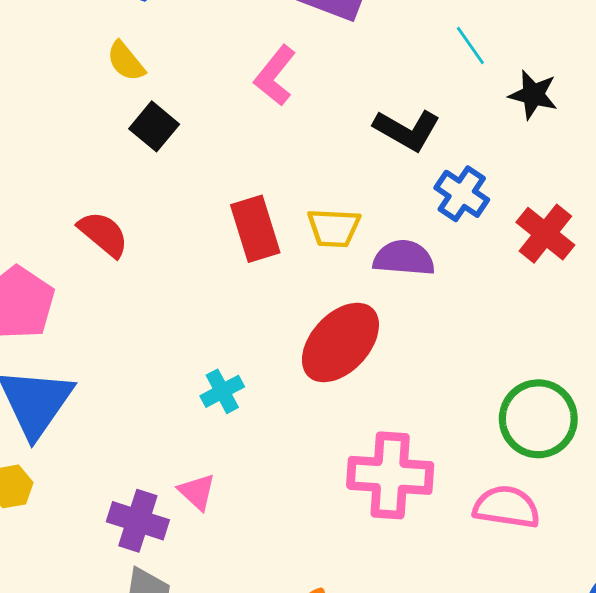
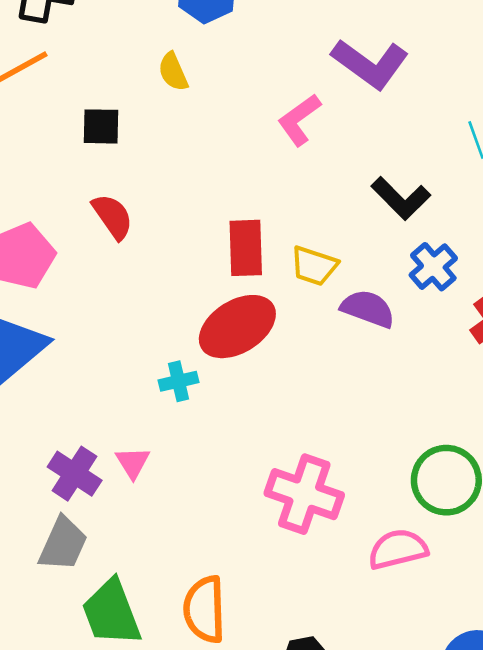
black square: (154, 126) -> (101, 126), moved, turned 36
red ellipse: (340, 343) -> (237, 327), moved
pink semicircle: (507, 507) -> (398, 549), turned -38

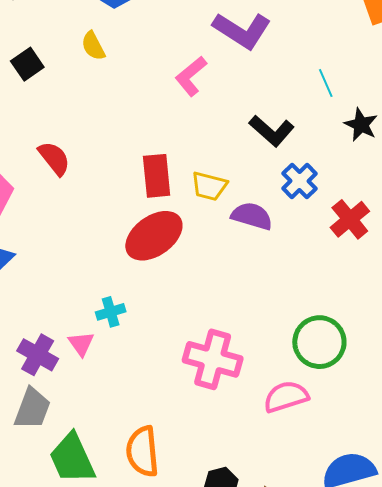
black square: (101, 126) -> (27, 64), moved, turned -32
cyan cross: (178, 381) -> (111, 312), moved

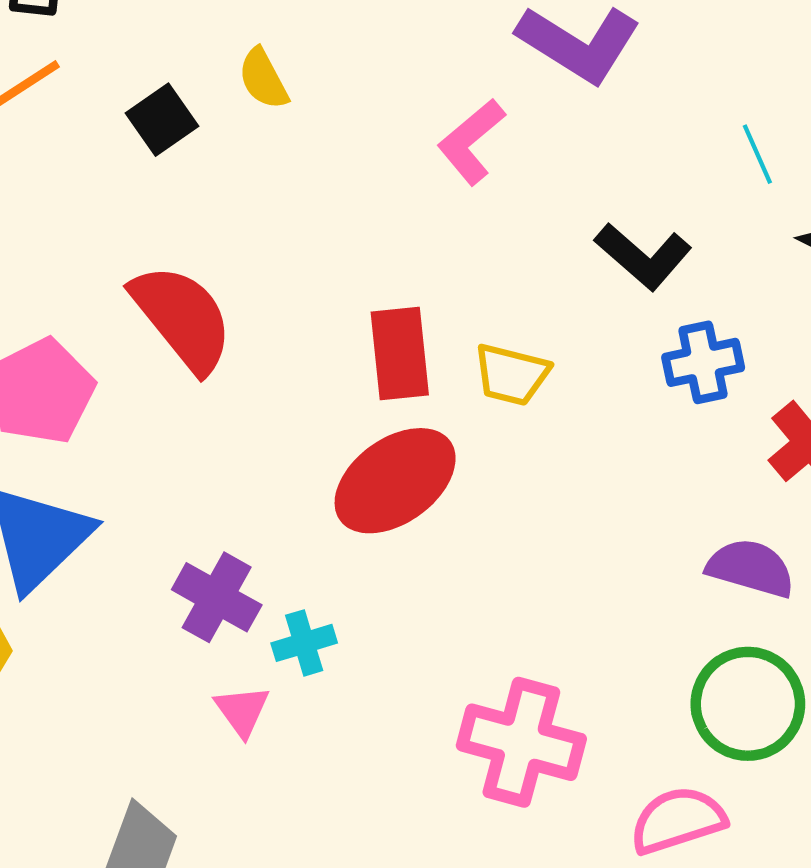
black square: (27, 64) -> (162, 120), moved
red semicircle: (54, 158) -> (182, 318), size x1.5
blue cross: (299, 181) -> (703, 362), turned 33
purple semicircle: (252, 216) -> (751, 568), moved
purple cross: (38, 355) -> (217, 597), moved

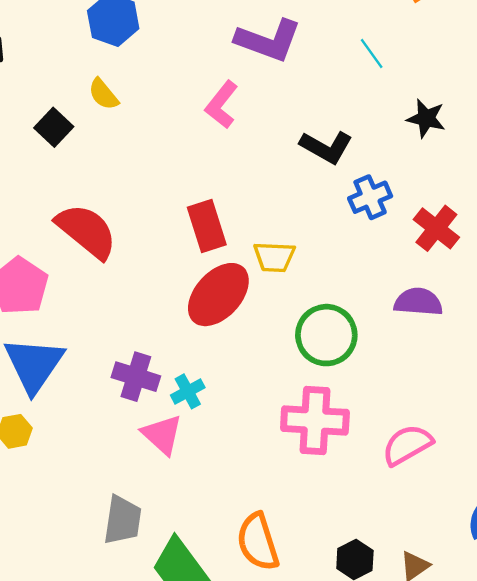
cyan line: (757, 154) -> (372, 54), moved
yellow trapezoid: (511, 375) -> (274, 257), moved
green circle: (748, 704) -> (326, 335), moved
pink triangle: (242, 711) -> (162, 435), size x1.4

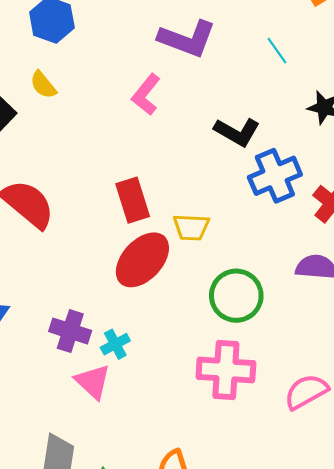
blue cross: (370, 197) -> (275, 176), size x1.4

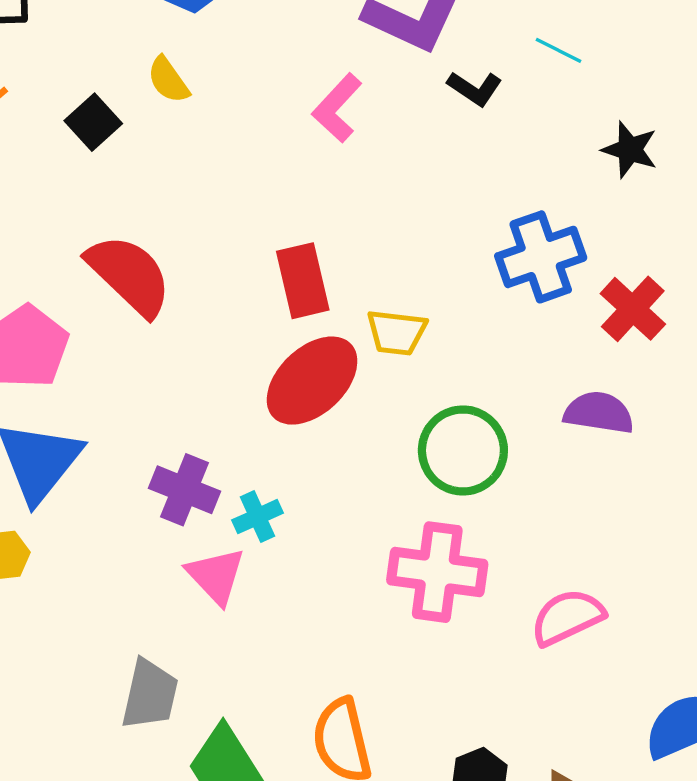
cyan line: (277, 51) -> (558, 50), turned -32
black L-shape: (237, 132) -> (475, 88), moved, size x0.7

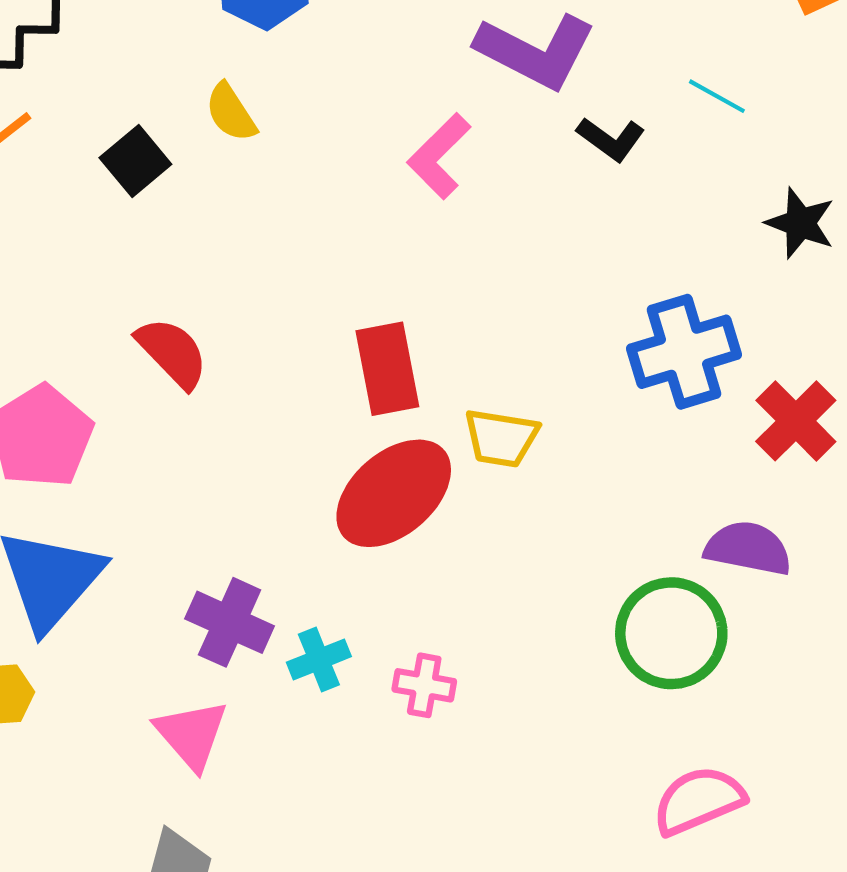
red semicircle: (129, 275) -> (172, 353), size x0.7
green circle: (463, 450) -> (671, 633), moved
pink cross: (437, 572) -> (424, 685), moved, size x0.5
pink triangle: (216, 576) -> (192, 735), moved

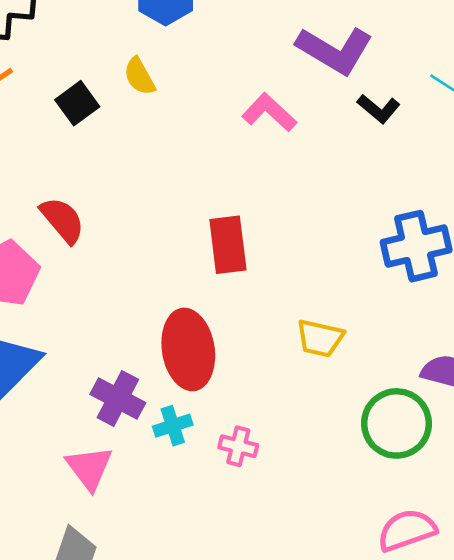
pink L-shape: (439, 156) -> (269, 112), turned 84
red semicircle: (172, 353) -> (62, 220), moved
yellow trapezoid: (501, 438) -> (320, 338), moved
red ellipse: (394, 493) -> (188, 349), moved, turned -62

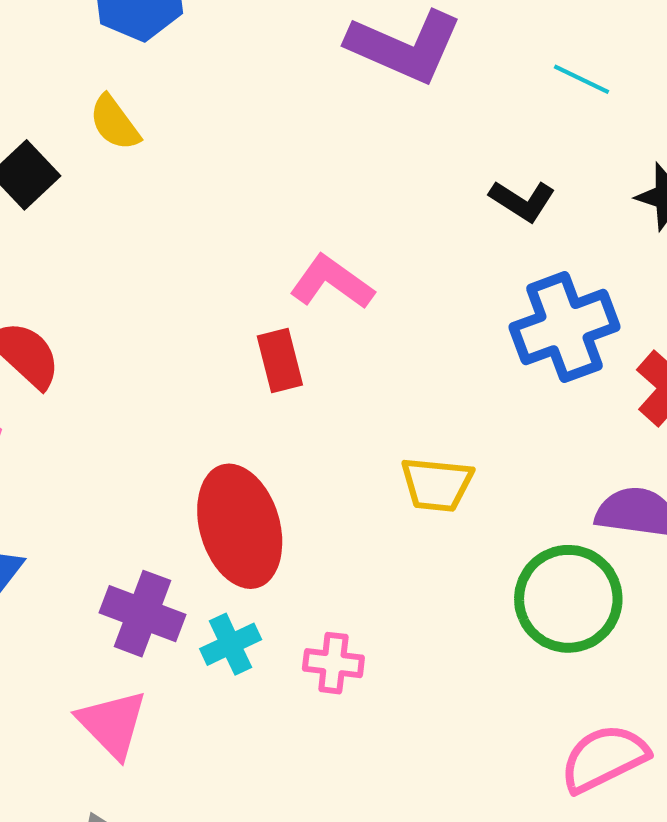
black L-shape: (379, 109) -> (522, 201), moved
pink L-shape: (269, 112) -> (332, 282), moved
red rectangle: (228, 245) -> (280, 361), size x0.7

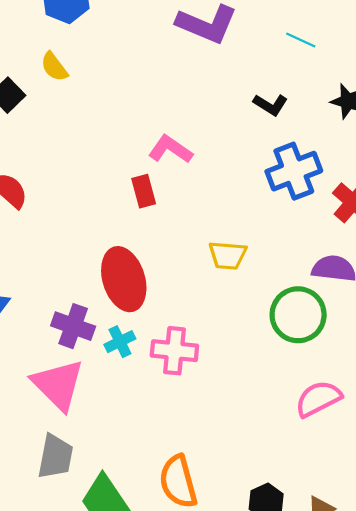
pink cross: (333, 663) -> (174, 351), size x1.5
pink triangle: (112, 724) -> (58, 385), size x1.4

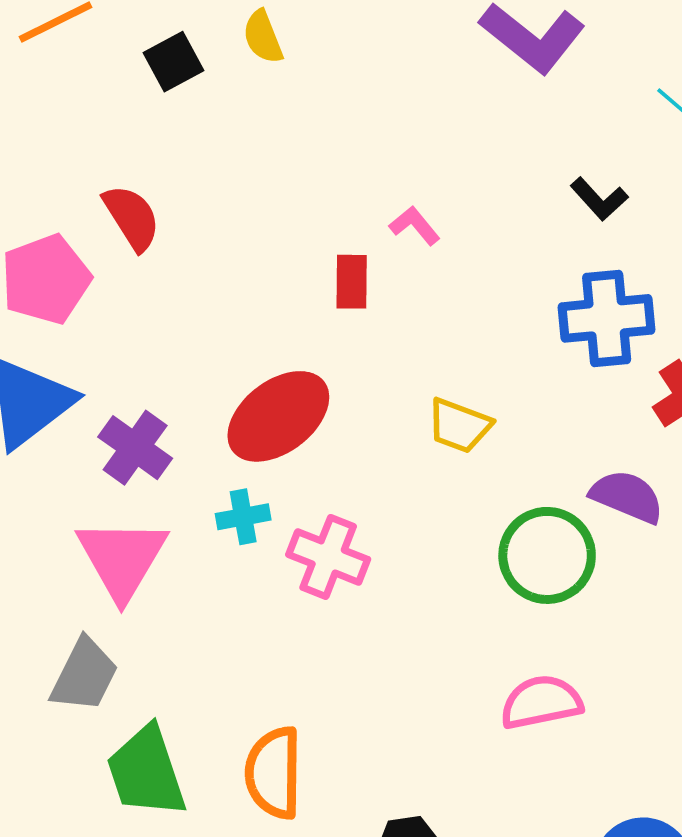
pink L-shape: (170, 149) -> (415, 226), size x0.7
red ellipse: (124, 279) -> (278, 416), turned 54
purple cross: (73, 326) -> (135, 448), moved

